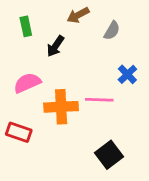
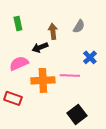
brown arrow: (78, 15) -> (53, 31), moved, turned 112
black arrow: (55, 46) -> (40, 47), moved, turned 35

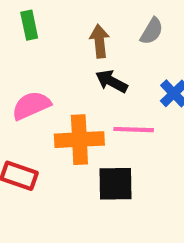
black arrow: (40, 47) -> (112, 81), moved, turned 49
black square: (77, 114) -> (116, 184), moved, turned 36

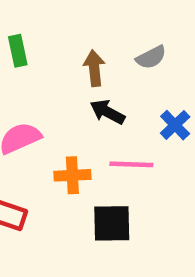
gray semicircle: (152, 31) -> (151, 57), turned 32
orange cross: (79, 140) -> (72, 175), size x0.7

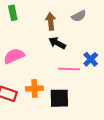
blue cross: (175, 125) -> (91, 59), moved
orange cross: (72, 175) -> (34, 88), moved

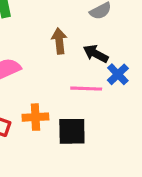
brown arrow: (51, 21) -> (59, 41), moved
black arrow: (57, 43) -> (96, 54), moved

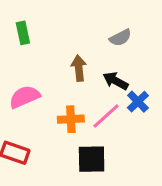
pink line: (86, 89) -> (106, 116), turned -44
orange cross: (35, 117) -> (71, 119), moved

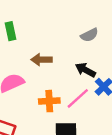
brown arrow: (79, 68) -> (41, 60), moved, turned -84

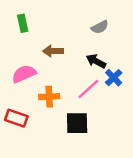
orange cross: (49, 101) -> (49, 97), moved

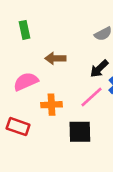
black arrow: (96, 61) -> (99, 69), turned -72

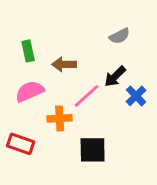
green rectangle: (24, 30) -> (28, 51), moved
pink line: (91, 97) -> (87, 96), moved

